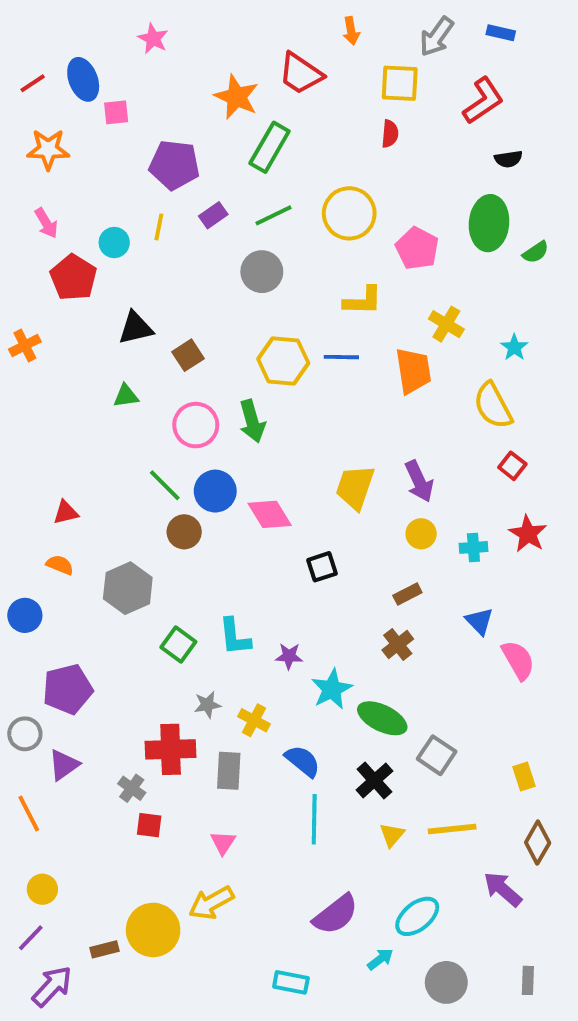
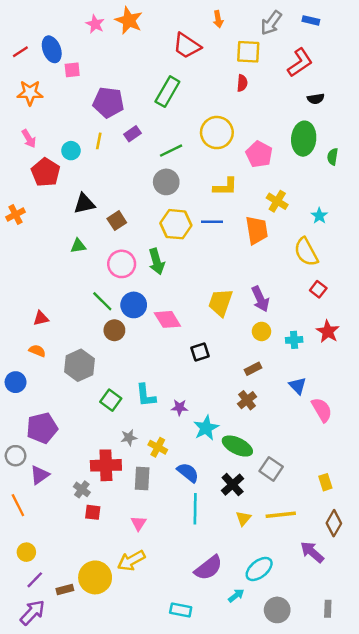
orange star: (237, 97) -> (129, 20), moved
green line: (273, 215) -> (171, 151), moved
green semicircle: (536, 252) -> (333, 157), turned 133
gray circle: (262, 272) -> (166, 182), moved
purple line: (31, 938) -> (35, 580), moved

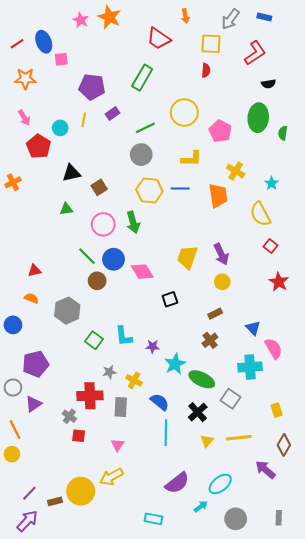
cyan cross: (294, 340) -> (250, 367), moved, size x1.6
yellow circle: (26, 552) -> (12, 454), moved

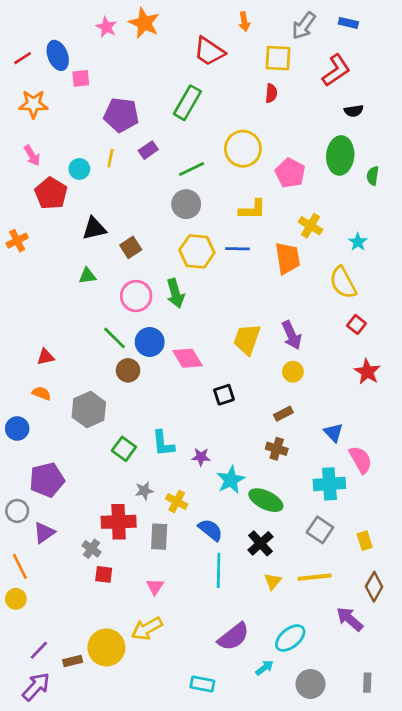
brown cross: (210, 340) -> (277, 449), turned -35
gray square: (230, 399) -> (320, 530), moved

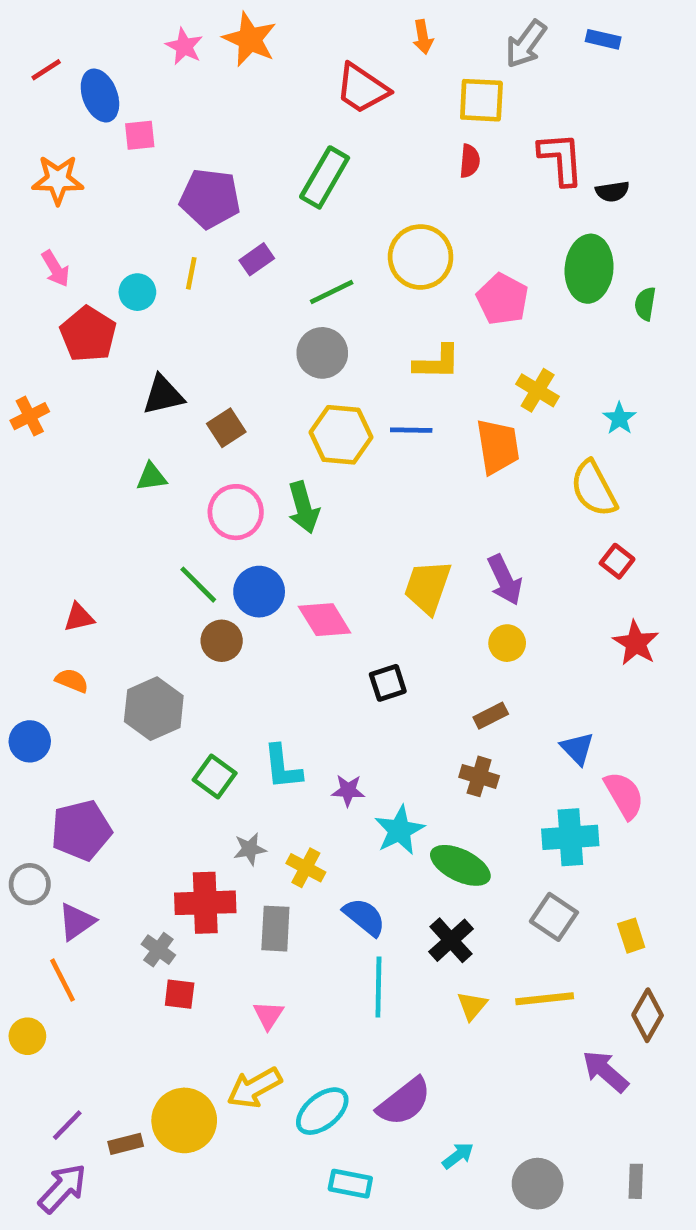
red line: (23, 58) -> (46, 70), moved
red L-shape: (336, 70) -> (561, 159), moved, turned -60
orange line: (20, 566) -> (63, 980), moved
cyan ellipse: (290, 638) -> (322, 1111), moved

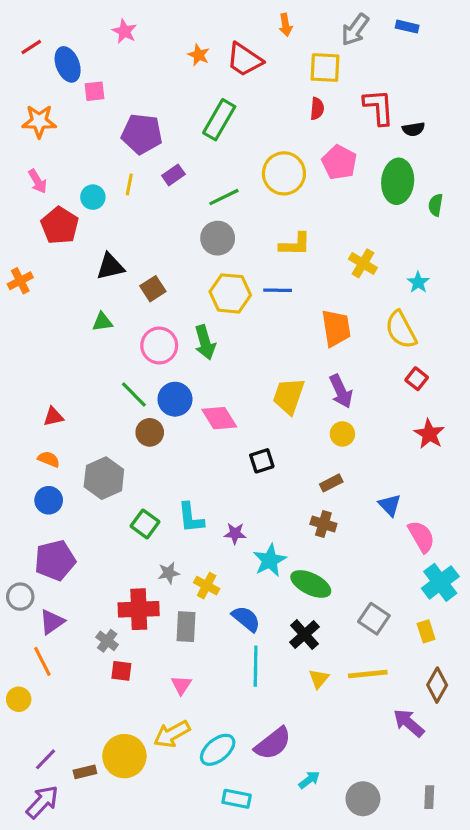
orange star: (250, 39) -> (199, 55), moved, size x0.6
pink pentagon: (502, 299) -> (339, 162), moved
orange trapezoid: (498, 447) -> (336, 328), moved
blue circle: (30, 741) -> (49, 500), moved
cyan cross: (570, 837) -> (440, 582), moved, turned -33

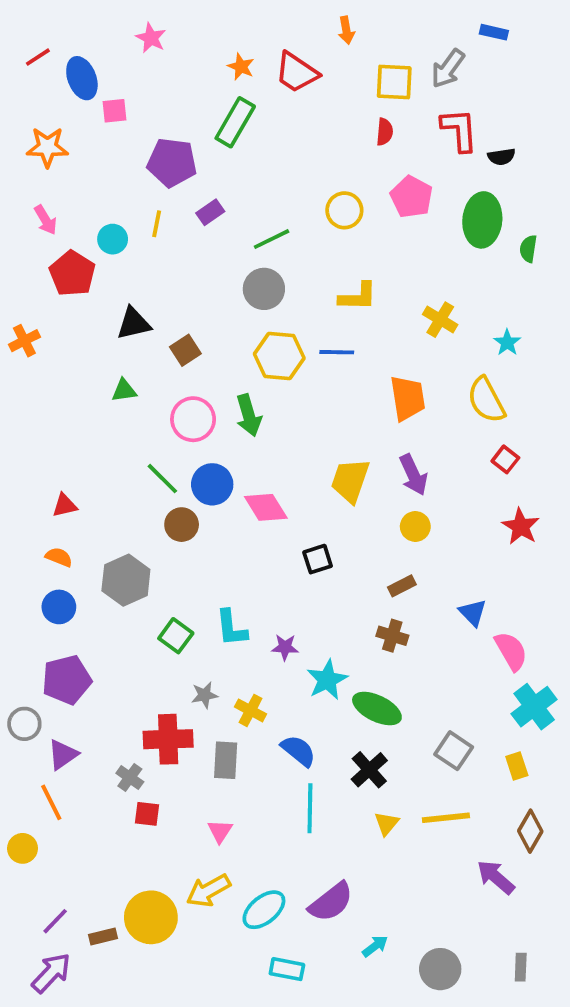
gray arrow: (355, 30) -> (448, 69), moved
green rectangle: (219, 120) -> (235, 122), moved
yellow circle: (284, 173) -> (344, 210), size x0.7

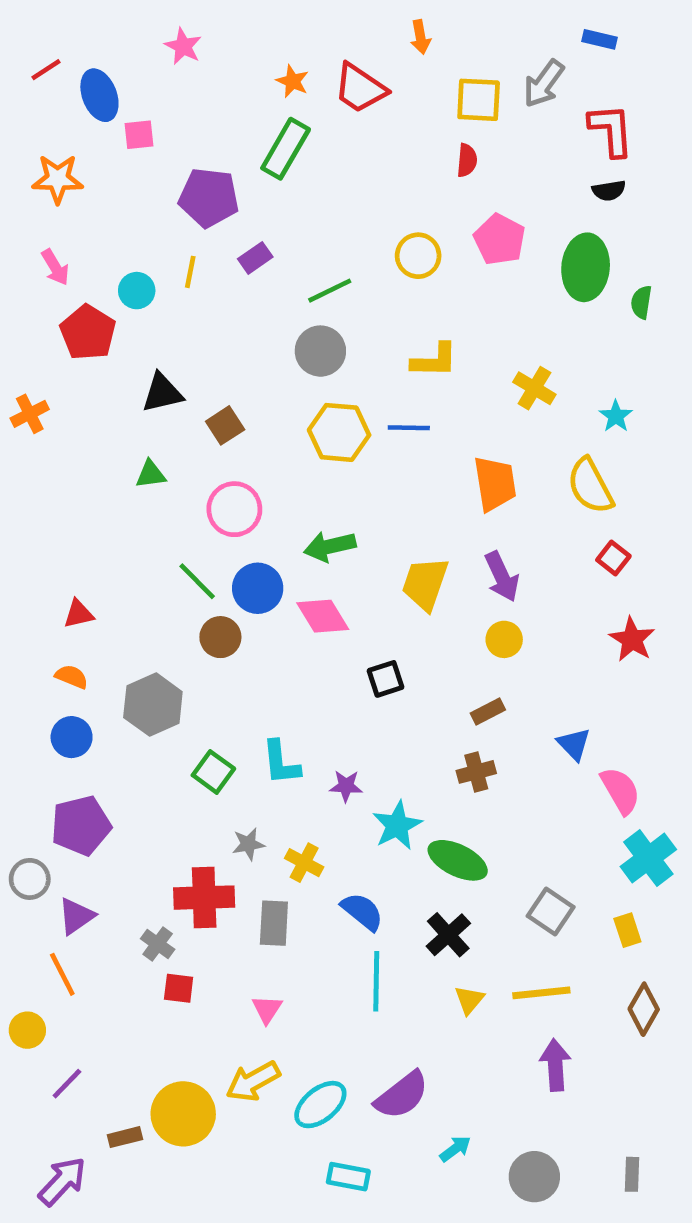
red L-shape: (459, 130) -> (611, 130), moved
green arrow: (249, 415) -> (330, 546), moved, turned 93
brown cross: (392, 636) -> (476, 772), turned -32
purple arrow: (496, 877) -> (555, 1065), moved, turned 45
purple line: (55, 921) -> (67, 1084), moved

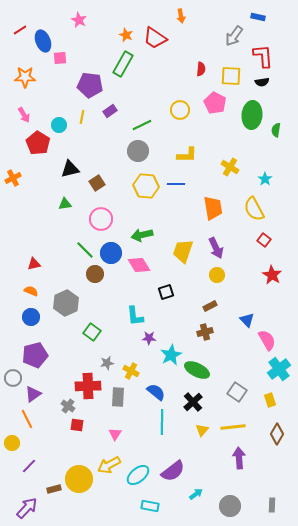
yellow square: (479, 100) -> (231, 76), moved
cyan L-shape: (281, 763) -> (135, 316), moved

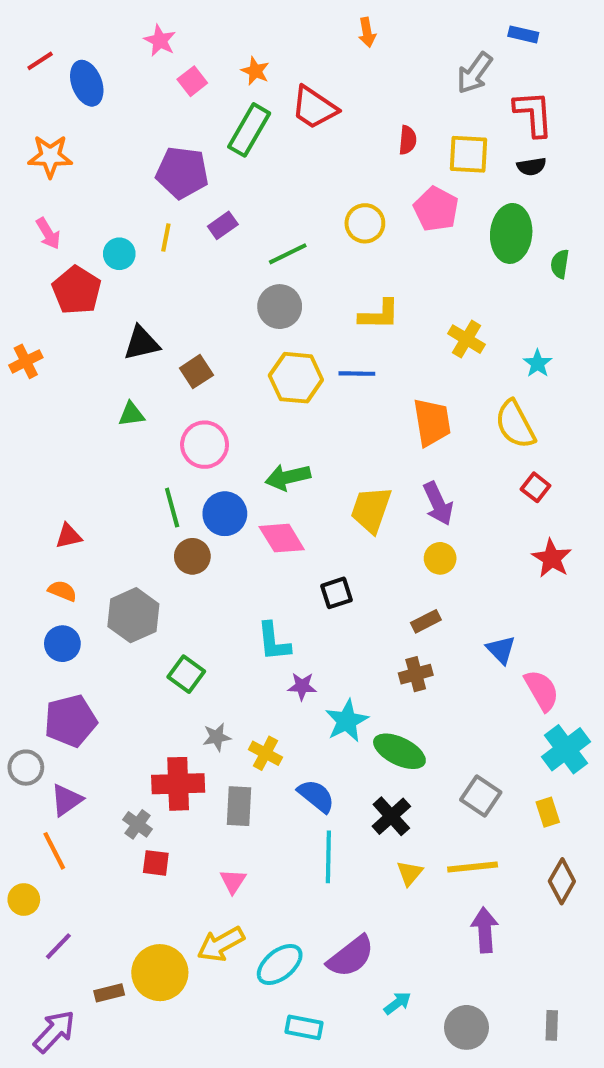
red trapezoid: (155, 38) -> (314, 108), moved
pink square: (60, 58) -> (192, 81), moved, turned -32
green line: (85, 250) -> (172, 508), turned 30

